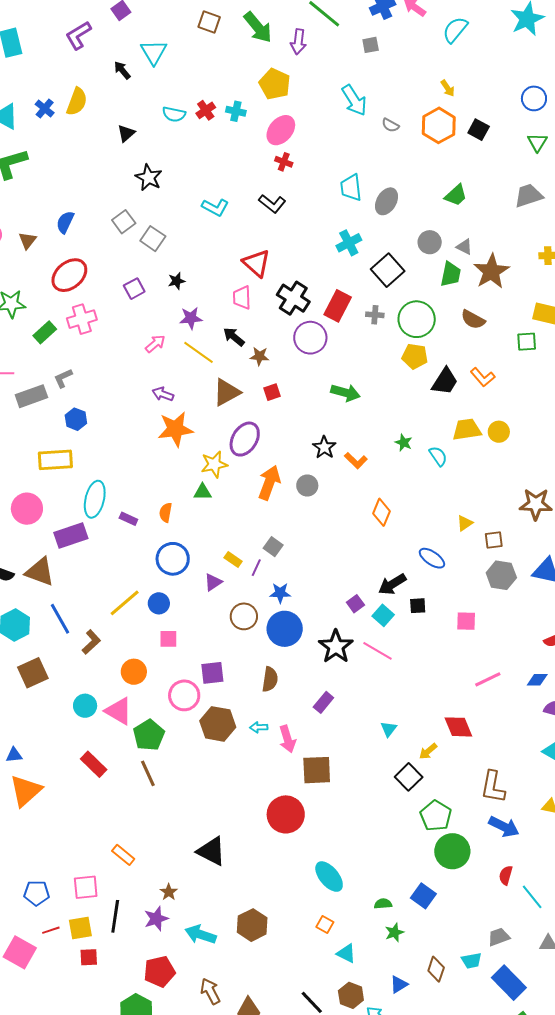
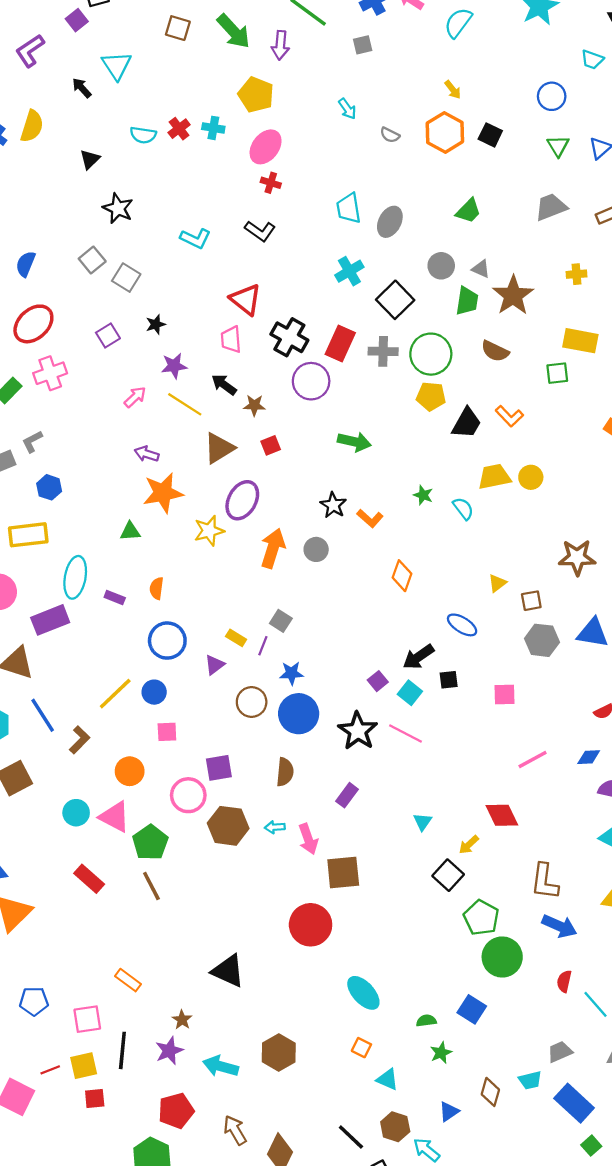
cyan arrow: (354, 100) -> (347, 109), size x0.6
gray cross: (375, 315) -> (383, 351), size x1.4
green triangle: (203, 492) -> (130, 531), moved
blue pentagon: (37, 893) -> (34, 1001), moved

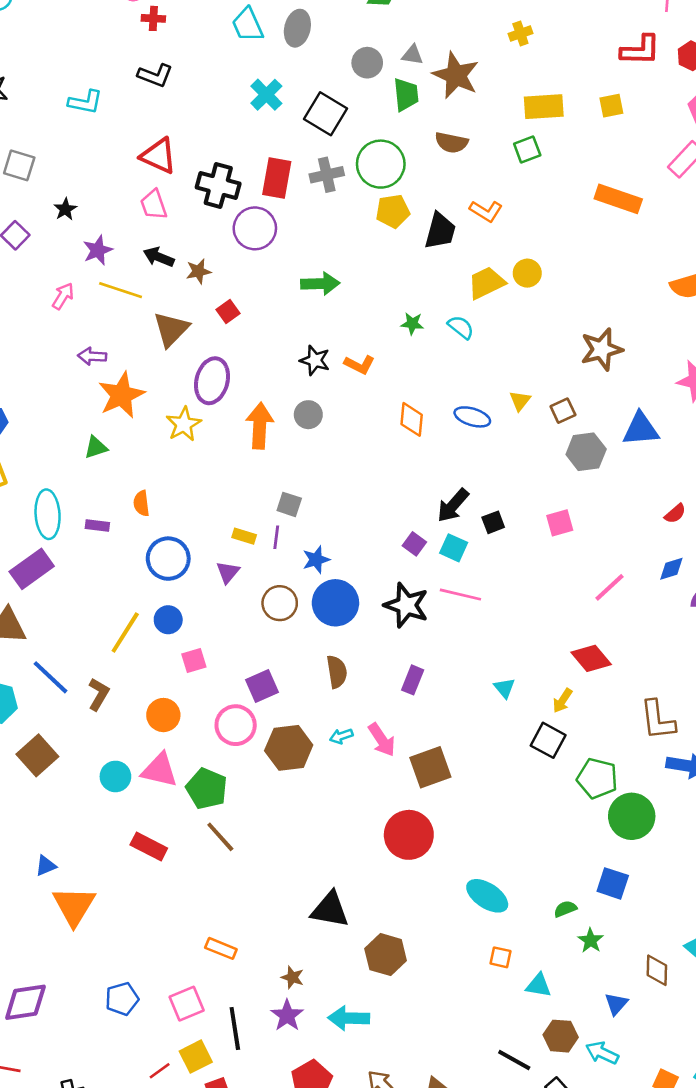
blue ellipse: (462, 625) -> (472, 417), moved
brown hexagon: (279, 1052) -> (386, 955), moved

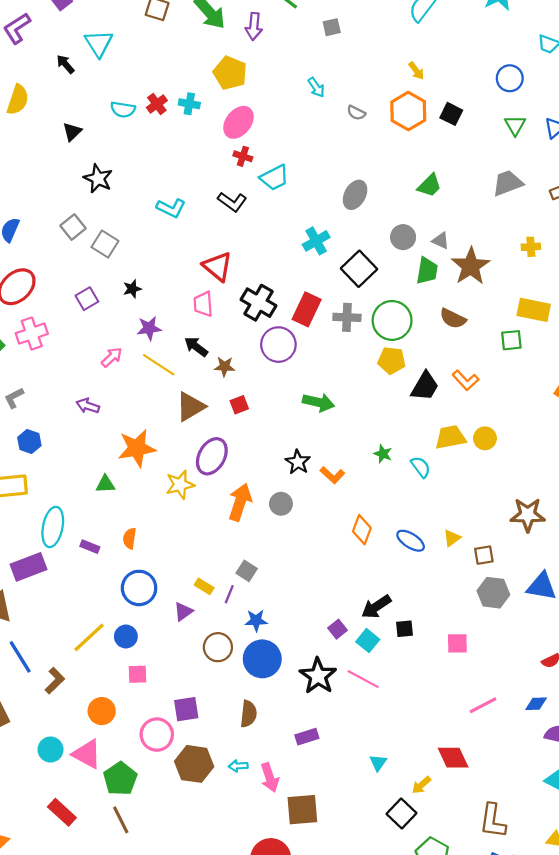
cyan trapezoid: (248, 25) -> (274, 178), moved, turned -108
purple arrow: (92, 356) -> (88, 406), moved
purple rectangle: (413, 680) -> (307, 737), turned 35

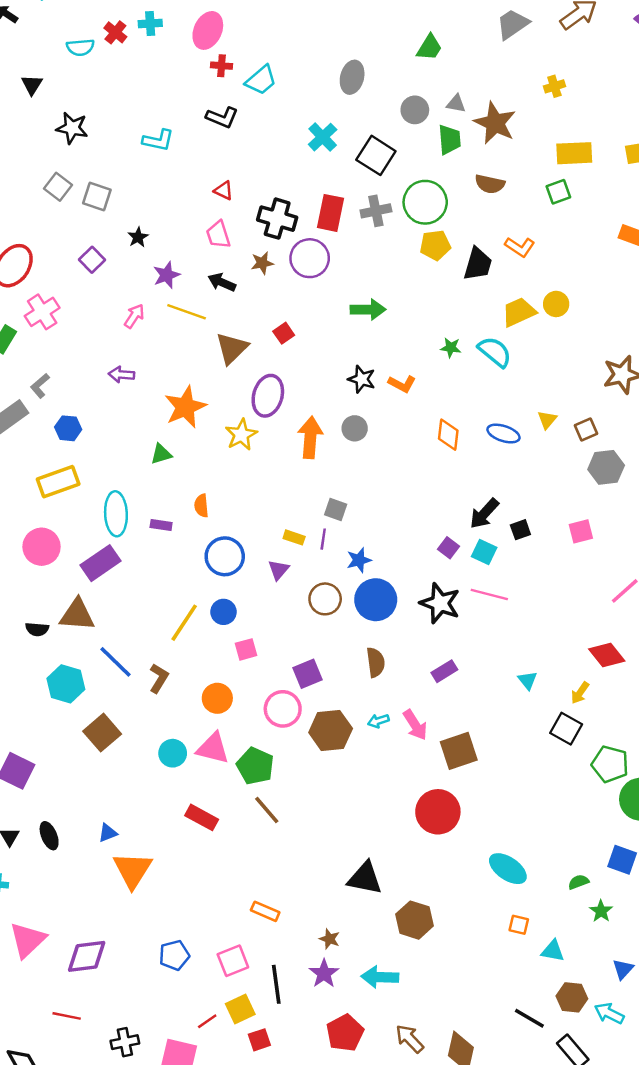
red triangle: (218, 266) -> (224, 191), size x0.6
brown star: (224, 367) -> (262, 263), moved
cyan semicircle: (421, 467) -> (495, 352), size x1.4

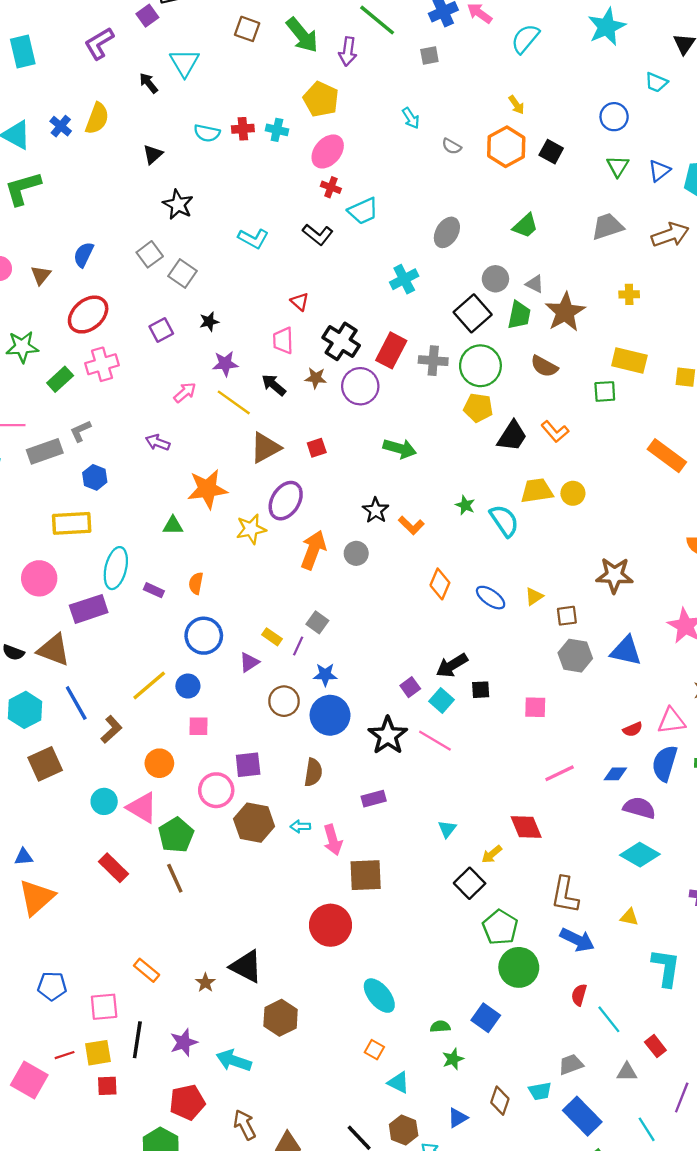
red cross: (115, 32) -> (243, 129), turned 30
black square: (376, 155) -> (473, 313), moved
brown star: (330, 939) -> (205, 983), moved

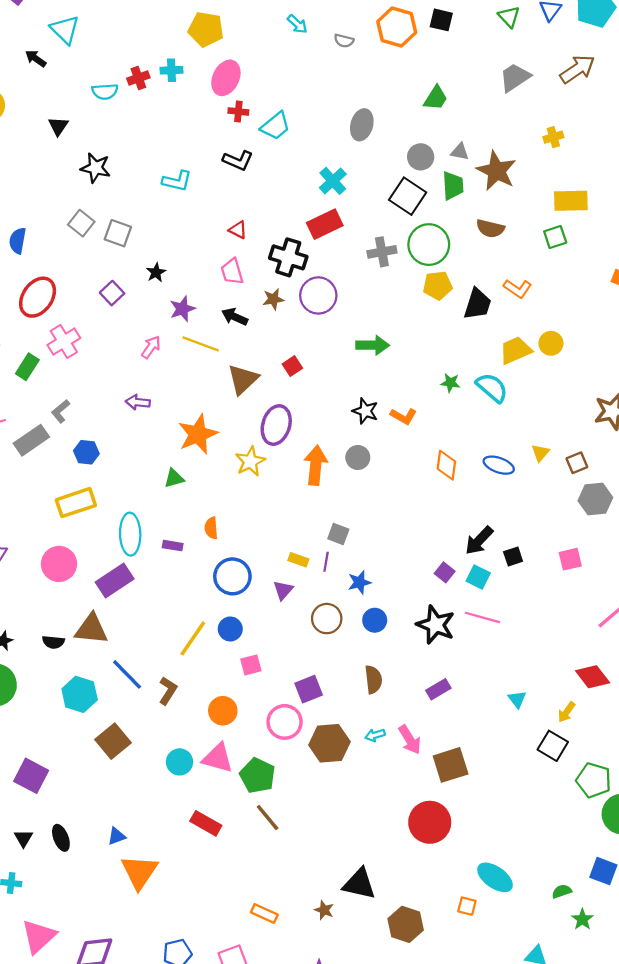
red rectangle: (391, 350) -> (325, 224), moved, turned 52
blue circle: (330, 715) -> (375, 620), size x0.6
orange square: (374, 1050) -> (467, 906), moved

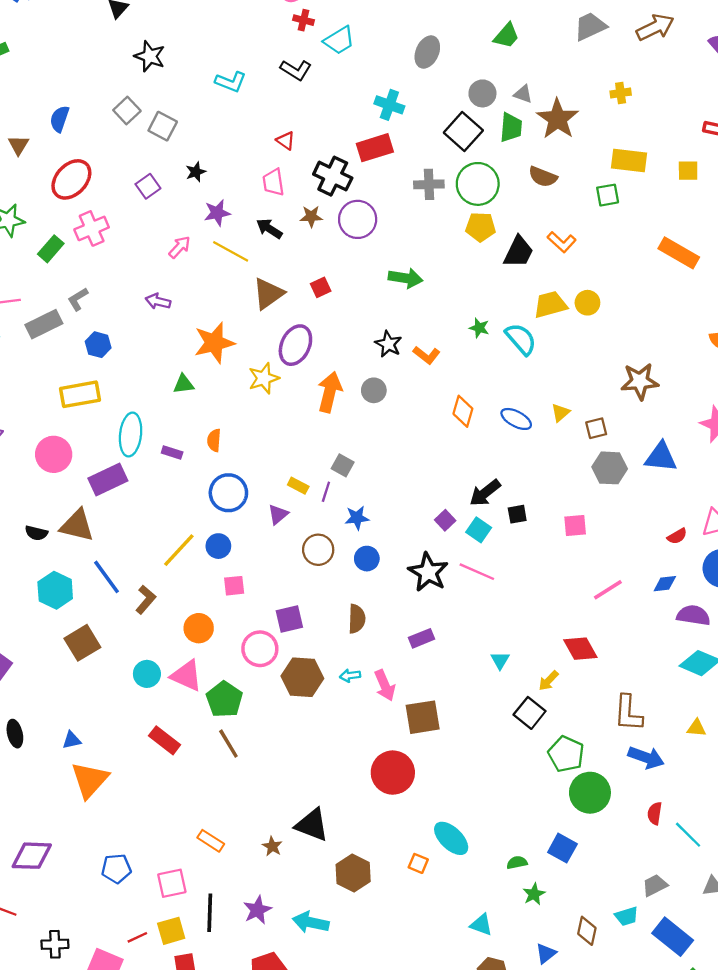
cyan cross: (333, 181) -> (389, 105), turned -36

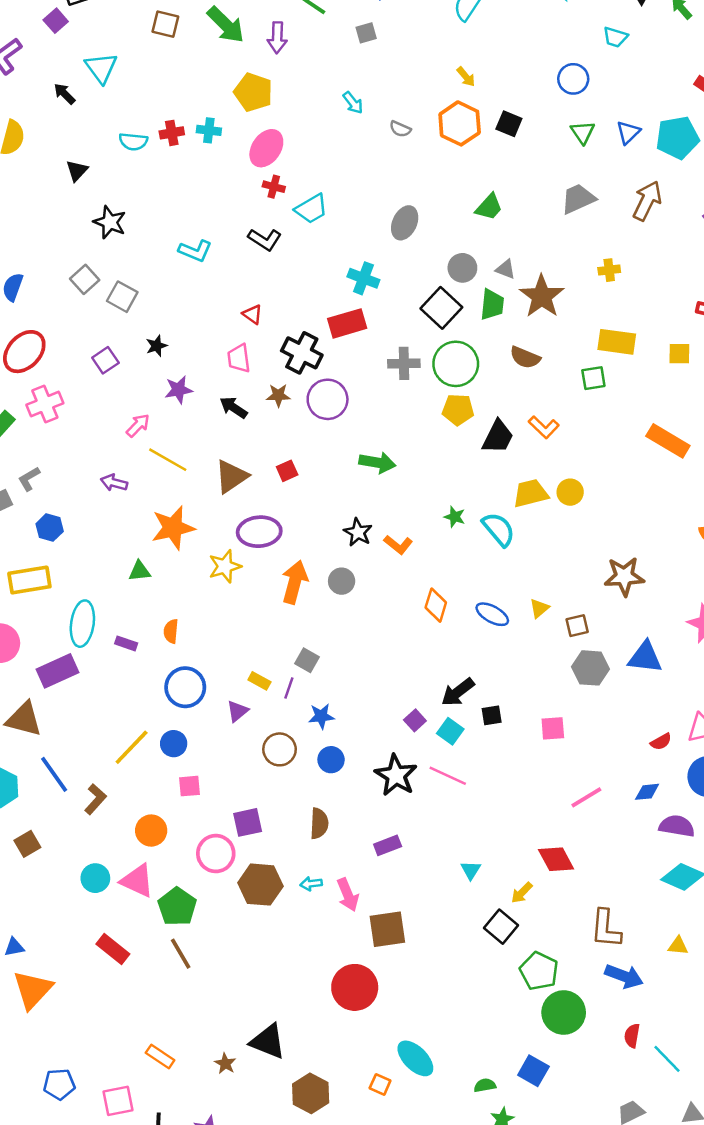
brown arrow: (655, 27) -> (647, 201), turned -39
yellow line: (231, 251) -> (168, 460), moved
purple ellipse: (295, 345) -> (259, 532), turned 60
brown square: (82, 643) -> (27, 844), size x0.7

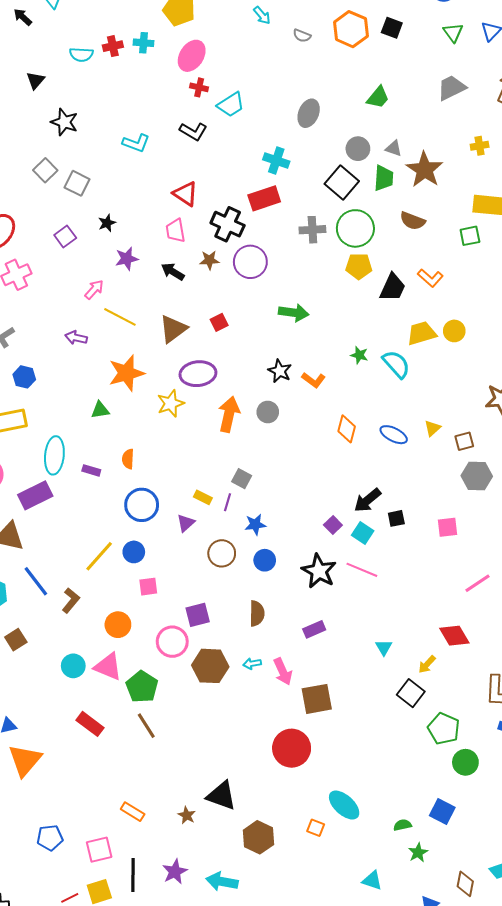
red triangle: (252, 314) -> (185, 194), size x1.5
green circle: (564, 1012) -> (465, 762), size x0.7

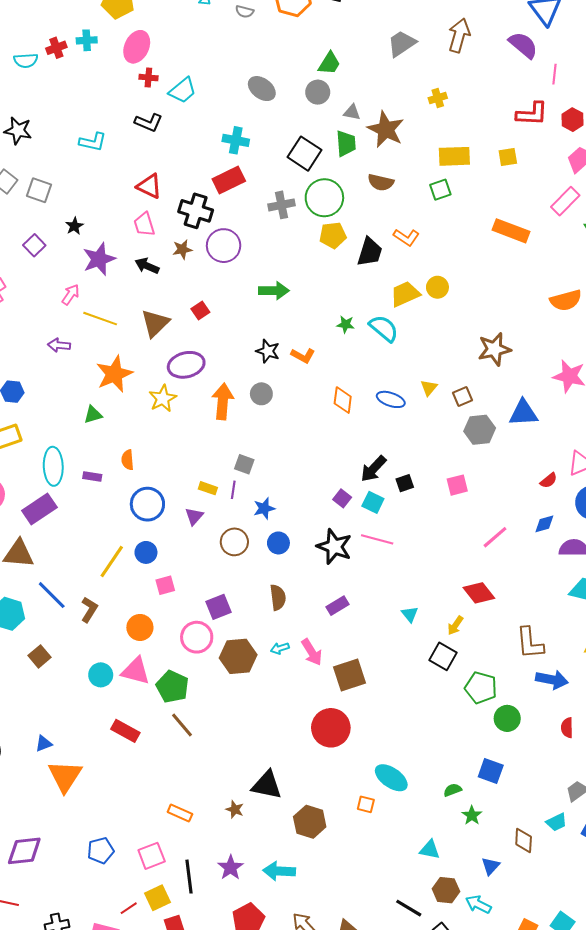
gray ellipse: (309, 113) -> (262, 89), turned -68
gray circle: (358, 149) -> (318, 92), moved
purple star: (127, 259) -> (99, 259), size x1.4

